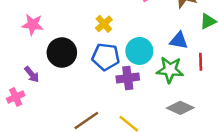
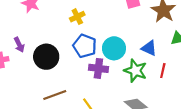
yellow cross: (104, 24) -> (77, 17), moved
black circle: (62, 53) -> (46, 57), moved

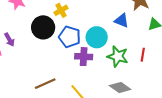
blue triangle: (149, 48) -> (122, 21), moved
black circle: (46, 57) -> (43, 27), moved

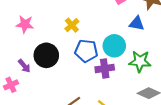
black circle: (43, 27) -> (46, 55), moved

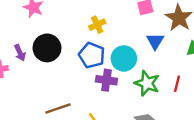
blue triangle: (137, 23) -> (155, 41), turned 35
yellow cross: (72, 25) -> (97, 25), moved

